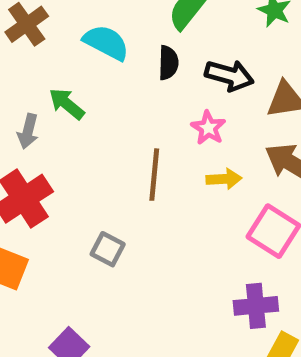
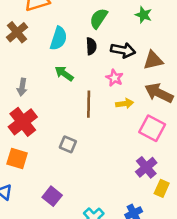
cyan semicircle: (106, 43) -> (59, 38), turned 85
green arrow: (67, 104) -> (64, 74), moved
purple cross: (256, 306) -> (146, 167), turned -30

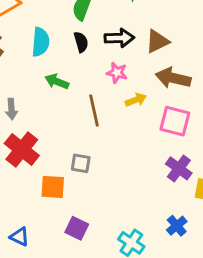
orange square: (17, 158) -> (53, 187), moved

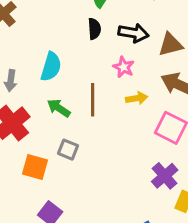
cyan semicircle: (41, 42) -> (51, 67), moved
green arrow: (57, 81) -> (59, 108), moved

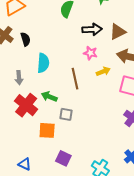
black semicircle: (94, 29) -> (25, 39), moved
green arrow: (59, 108) -> (49, 97), moved

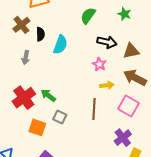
cyan semicircle: (43, 63) -> (60, 45), moved
gray arrow: (19, 78) -> (26, 58), moved
brown line: (75, 79) -> (94, 109), moved

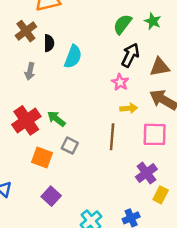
green semicircle: (88, 16) -> (122, 24), moved
black arrow: (107, 42) -> (130, 55), turned -78
pink square: (129, 106) -> (155, 134), turned -30

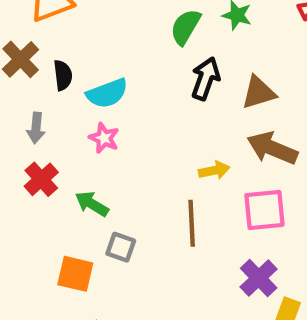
cyan semicircle: (73, 57) -> (107, 93), turned 55
pink star: (120, 82) -> (104, 138), moved
red cross: (26, 120) -> (41, 179), moved, size x0.7

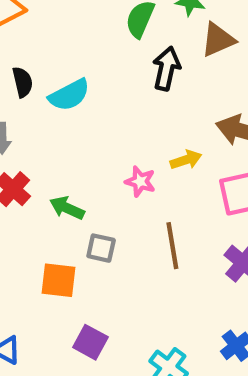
brown triangle: (259, 93) -> (218, 40), moved
pink star: (104, 138) -> (140, 181), moved
brown line: (192, 223) -> (172, 246), moved

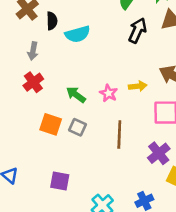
green arrow: (67, 208) -> (76, 95), moved
orange square: (59, 280) -> (51, 124), moved
purple square: (90, 342) -> (60, 181), turned -30

